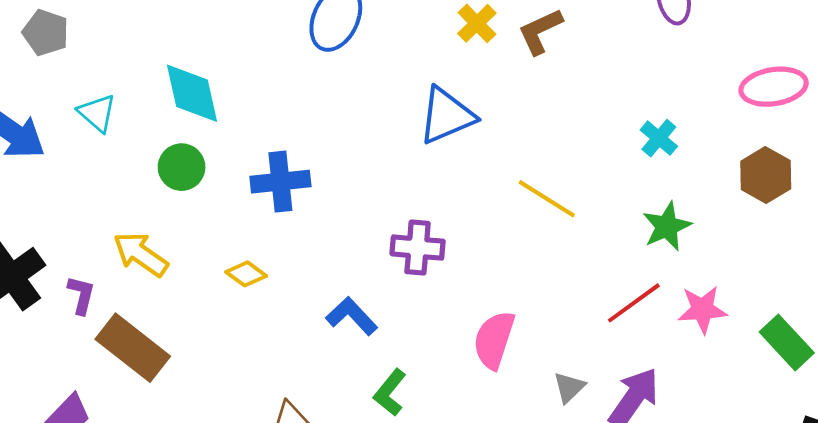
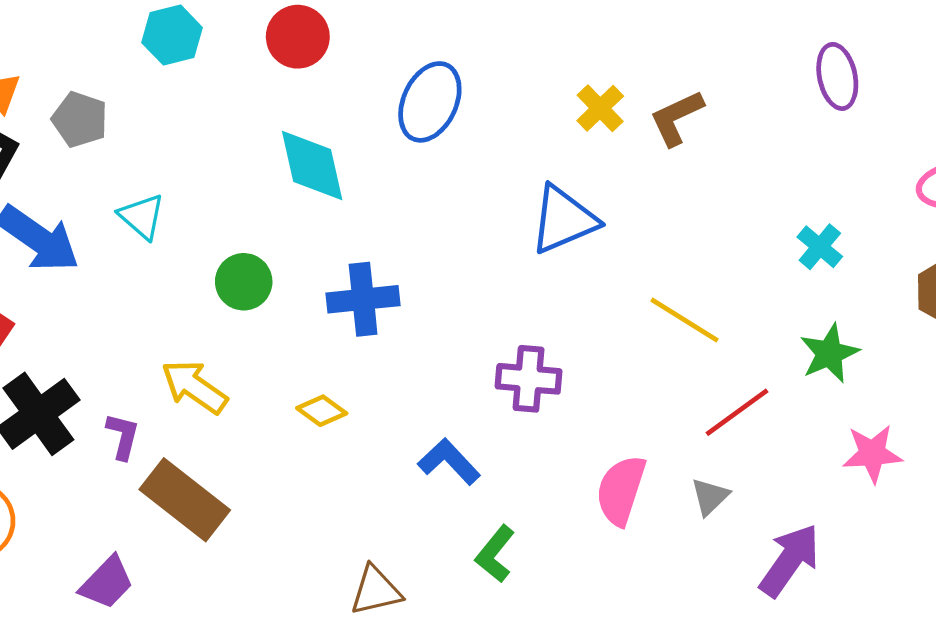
cyan diamond: (192, 93) -> (312, 166), moved
red line: (634, 303) -> (737, 412), moved
gray triangle: (569, 387) -> (710, 497), moved

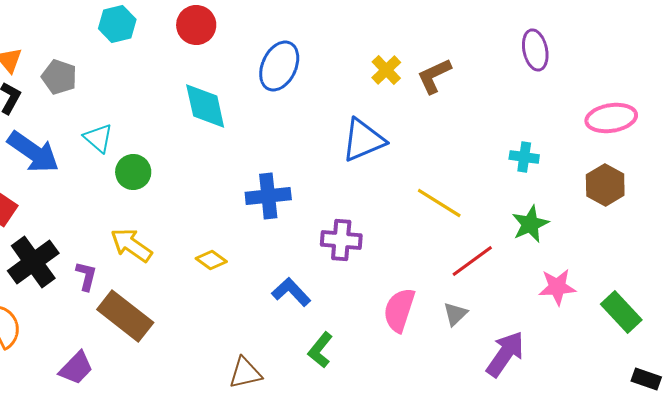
cyan cross: (820, 247) -> (524, 157), turned -32
green circle: (244, 282) -> (133, 172), moved
blue cross: (363, 299) -> (268, 196), moved

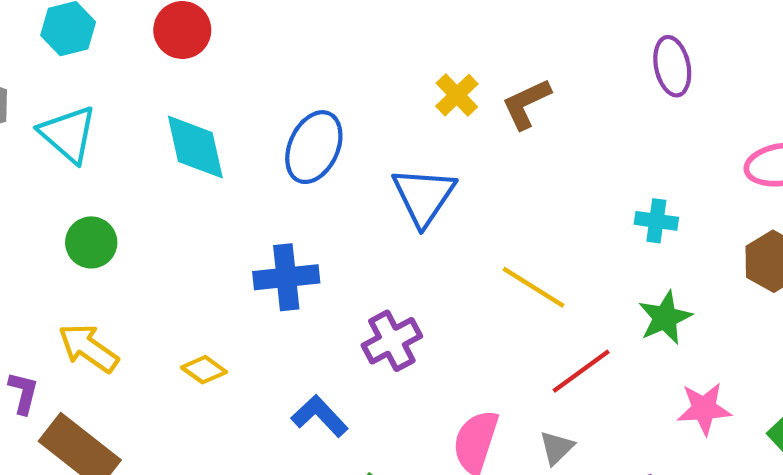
blue ellipse: (279, 66) -> (314, 147), moved
cyan triangle: (98, 138) -> (68, 134), moved, size x1.4
blue triangle: (363, 140) -> (424, 196), turned -33
purple cross: (341, 240) -> (392, 341), turned -33

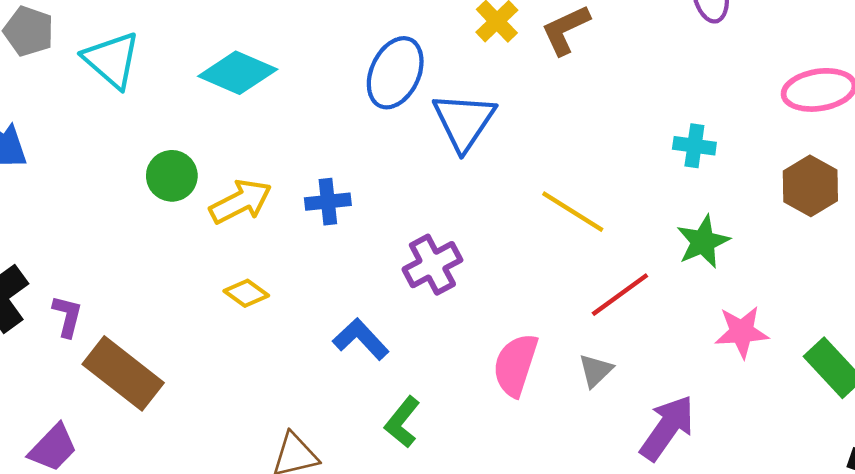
cyan diamond: (195, 147) -> (238, 73), turned -54
blue ellipse: (314, 147) -> (395, 73), moved
green circle: (91, 242) -> (172, 176), moved
blue cross: (286, 277) -> (328, 202), size x0.7
yellow arrow: (88, 348) -> (241, 202), moved, turned 118

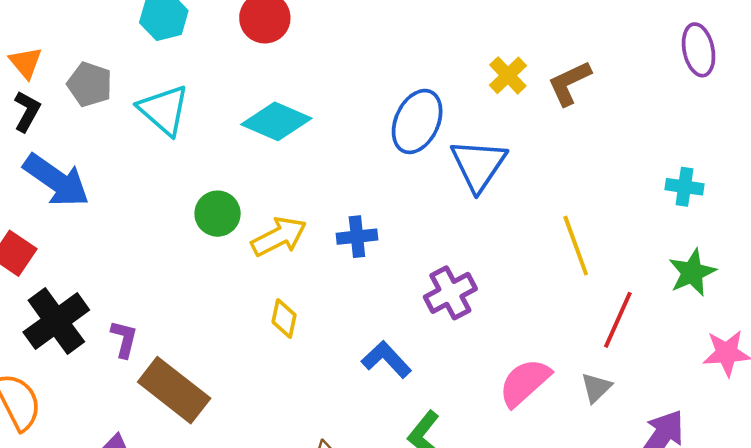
yellow line: (573, 212) -> (576, 246), turned 38
yellow diamond: (246, 293) -> (284, 318), turned 66
red line: (620, 295) -> (618, 320), turned -30
pink semicircle: (515, 365) -> (525, 382), turned 30

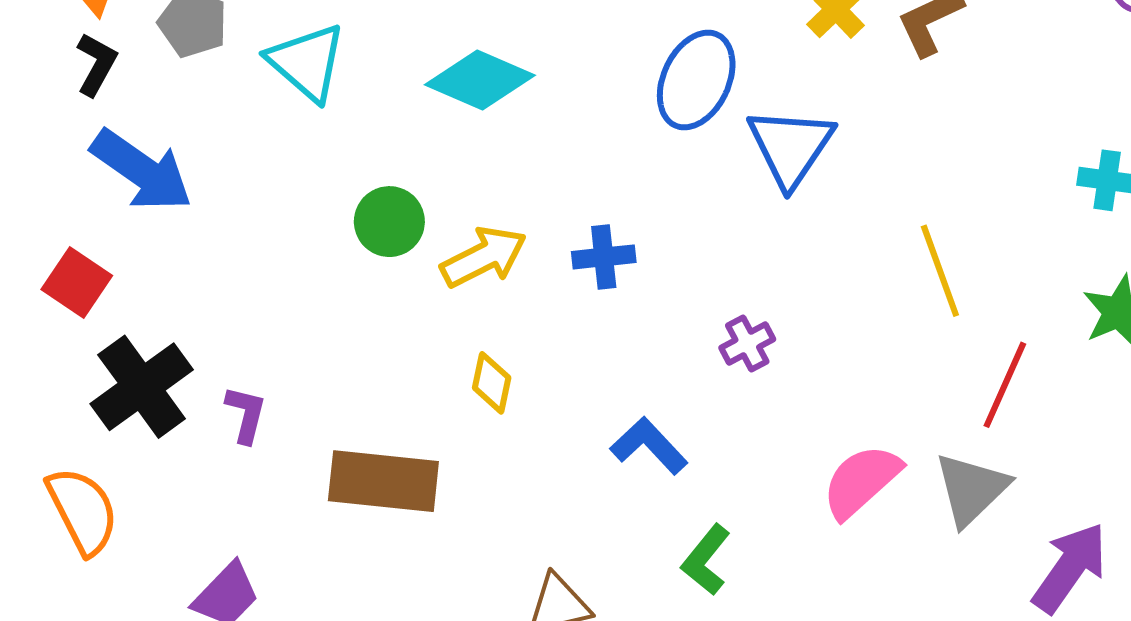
purple cross: (450, 293) -> (747, 343), size x0.7
gray triangle: (596, 388) -> (971, 489), size x1.6
brown rectangle: (174, 390) -> (383, 481), moved, turned -32

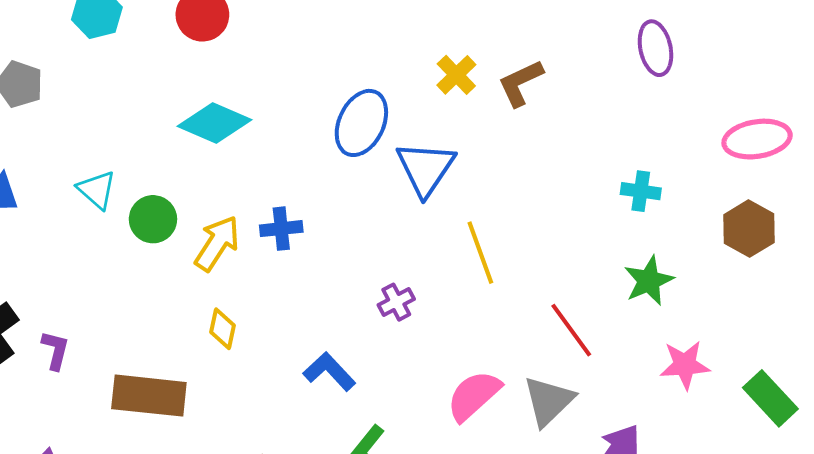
cyan triangle: (307, 62) -> (97, 190), moved, size x0.7
yellow arrow: (484, 257) -> (217, 243), turned -30
blue cross: (604, 257) -> (281, 229), moved
yellow line: (940, 271) -> (480, 253), moved
red line: (1005, 385) -> (571, 330), turned -60

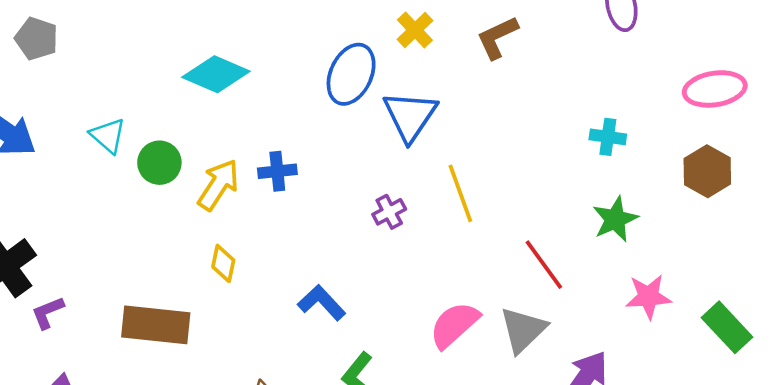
yellow cross: (456, 75) -> (415, 30), moved
purple cross: (396, 302) -> (389, 212), moved
purple L-shape: (55, 350) -> (48, 313), moved, turned -126

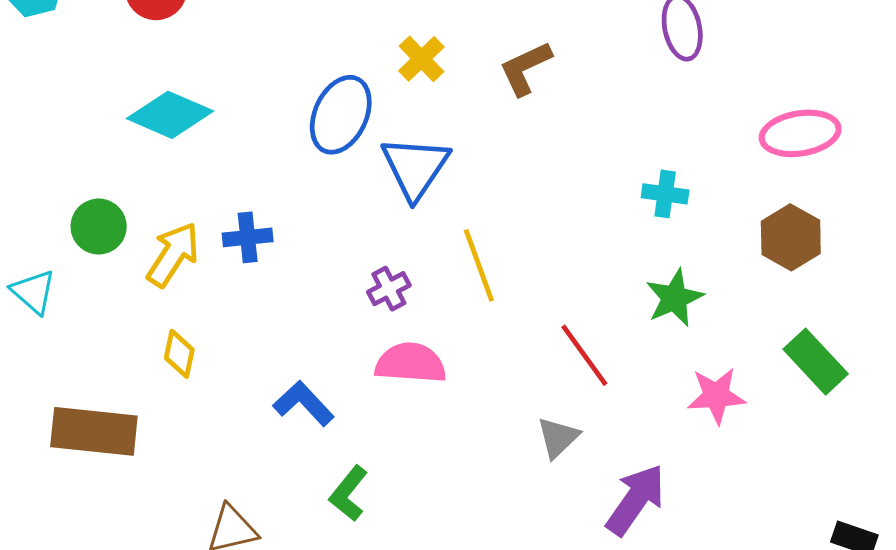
cyan triangle: (108, 136) -> (33, 292), moved
pink semicircle: (454, 325) -> (411, 363), moved, turned 46
green rectangle: (727, 327) -> (816, 362), moved
gray triangle: (523, 330) -> (558, 438), size x0.7

